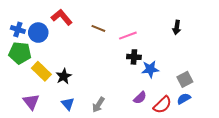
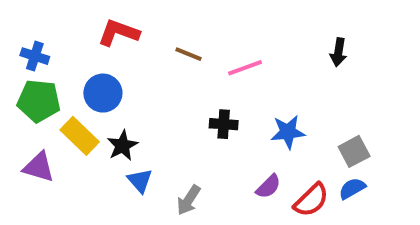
red L-shape: (62, 17) -> (119, 33), turned -30
blue circle: (38, 33) -> (103, 93), moved
black cross: (134, 57) -> (224, 124), moved
purple triangle: (31, 102) -> (39, 167), moved, turned -36
blue triangle: (68, 104) -> (140, 181), moved

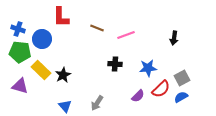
red L-shape: (119, 33) -> (61, 17), turned -110
black arrow: (338, 52) -> (174, 38), moved
blue circle: (103, 93) -> (42, 39), moved
blue triangle: (140, 181) -> (65, 106), moved
red semicircle: (311, 200) -> (161, 89), moved

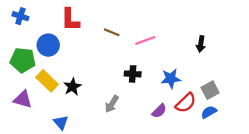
blue cross: (18, 29) -> (20, 16), moved
gray arrow: (97, 103) -> (112, 104), moved
blue triangle: (65, 106) -> (61, 122), moved

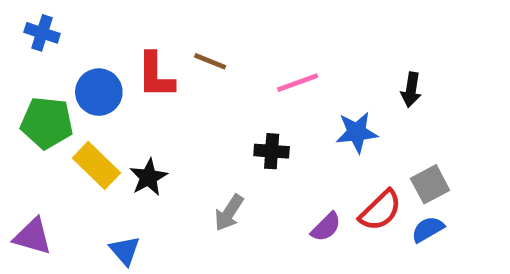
red L-shape: (70, 20) -> (156, 75), moved
brown line: (112, 32) -> (210, 61), moved
blue star: (171, 79) -> (357, 132), moved
purple triangle: (23, 99) -> (33, 236), moved

